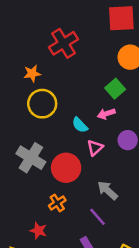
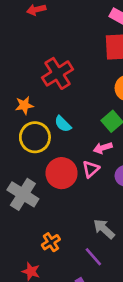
cyan semicircle: (80, 125) -> (63, 124), moved
pink triangle: (95, 148) -> (91, 169), moved
red circle: (66, 168) -> (62, 173), moved

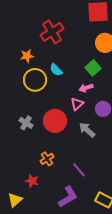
red circle: (62, 173) -> (55, 121), moved
gray cross: (23, 194) -> (26, 123), size x0.6
gray arrow: (104, 229) -> (87, 130), moved

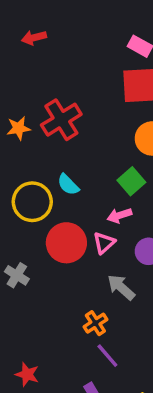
orange star: (27, 56) -> (19, 128), moved
red circle: (55, 121) -> (66, 243), moved
orange cross: (47, 159) -> (95, 323), moved

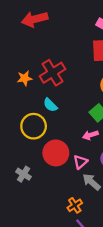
red arrow: (34, 38) -> (35, 19), size x1.6
cyan semicircle: (68, 185) -> (50, 105), moved
pink triangle: (104, 243) -> (80, 162), moved

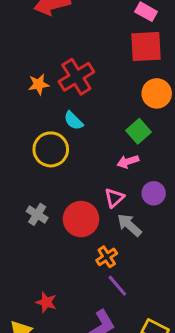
red circle: (56, 153) -> (81, 219), moved

